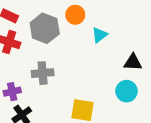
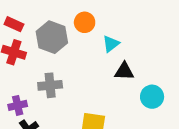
black triangle: (133, 62) -> (124, 71), moved
cyan circle: (127, 91) -> (152, 97), moved

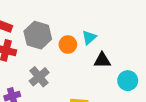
orange circle: (85, 22) -> (68, 44), moved
gray cross: (50, 85) -> (39, 77), turned -30

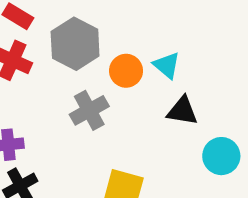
cyan triangle: (89, 37) -> (167, 65), turned -49
gray cross: (39, 77) -> (89, 110), moved

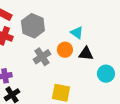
orange circle: (126, 71) -> (65, 50), moved

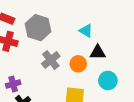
orange circle: (65, 50) -> (78, 64), moved
cyan circle: (106, 74) -> (108, 80), moved

